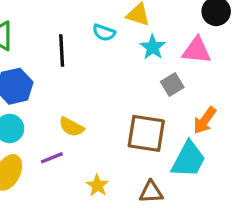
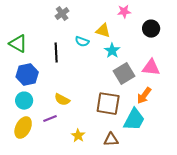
pink triangle: (197, 50) -> (151, 68), moved
gray square: (172, 85) -> (124, 74), size x1.5

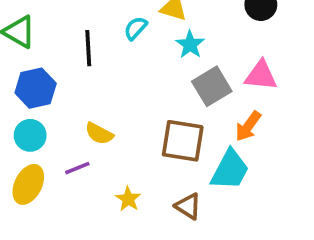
cyan semicircle: (82, 42) -> (135, 28), turned 112
brown triangle: (111, 140) -> (188, 206), turned 35

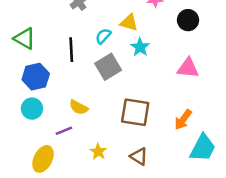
gray square: (212, 86) -> (108, 67), moved
orange arrow: (248, 126) -> (183, 120), moved
cyan trapezoid: (230, 170) -> (203, 148), moved
yellow ellipse: (28, 184) -> (43, 159), moved

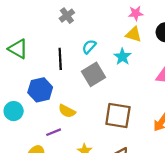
yellow triangle: (129, 23) -> (134, 34), moved
blue hexagon: (36, 77) -> (40, 90), moved
cyan circle: (32, 109) -> (14, 111), moved

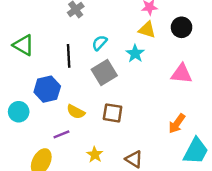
brown square: (118, 115) -> (113, 113), moved, size x0.7

